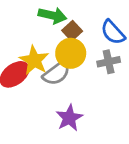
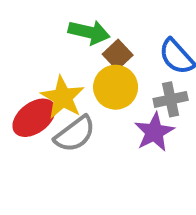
gray semicircle: (57, 73) -> (75, 134), moved
purple star: (69, 118) -> (154, 132), moved

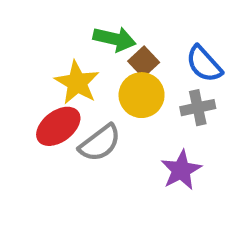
yellow star: (63, 97) -> (77, 83), moved
purple star: (154, 132) -> (181, 170), moved

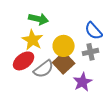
green arrow: (114, 39) -> (39, 19), moved
brown square: (144, 62) -> (64, 63), moved, size x1.5

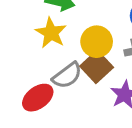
red ellipse: (24, 61) -> (38, 98), moved

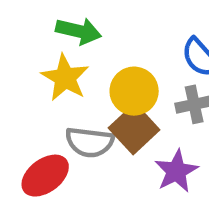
gray semicircle: (67, 75) -> (90, 142), turned 44

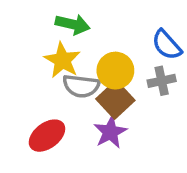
gray semicircle: (90, 142) -> (81, 86), moved
purple star: (176, 171) -> (110, 132), moved

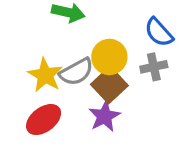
yellow star: (62, 60) -> (45, 75), moved
gray semicircle: (81, 86) -> (76, 72), turned -36

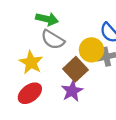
yellow circle: (109, 57) -> (92, 50), moved
gray semicircle: (76, 72) -> (53, 40), moved, turned 60

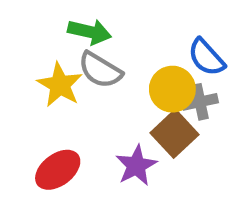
yellow star: (31, 62) -> (60, 85), moved
brown square: (76, 69) -> (174, 134), moved

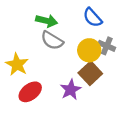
blue semicircle: (206, 57) -> (93, 17), moved
yellow star: (60, 85) -> (17, 65), moved
gray cross: (200, 102) -> (107, 46), moved, turned 35

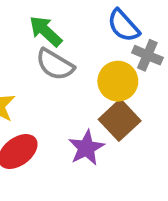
green arrow: (47, 21) -> (46, 31), turned -150
gray cross: (107, 46) -> (147, 55), moved

